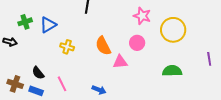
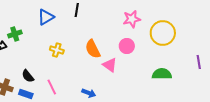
pink star: (142, 16) -> (132, 19), turned -30
green cross: (25, 22) -> (15, 34), moved
blue triangle: (48, 25) -> (46, 17), moved
pink triangle: (120, 62) -> (110, 65), turned 42

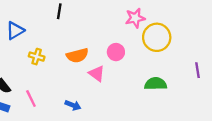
blue triangle: (46, 17) -> (15, 31), moved
pink star: (132, 19) -> (135, 18), moved
orange semicircle: (93, 49) -> (77, 55), turned -78

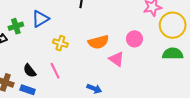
green semicircle: (156, 84) -> (173, 54), moved
pink line: (31, 98) -> (55, 71), moved

